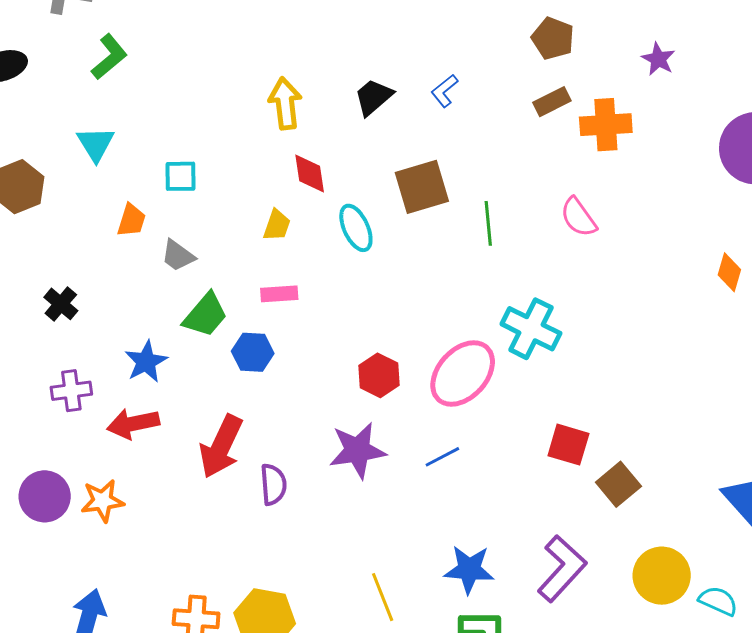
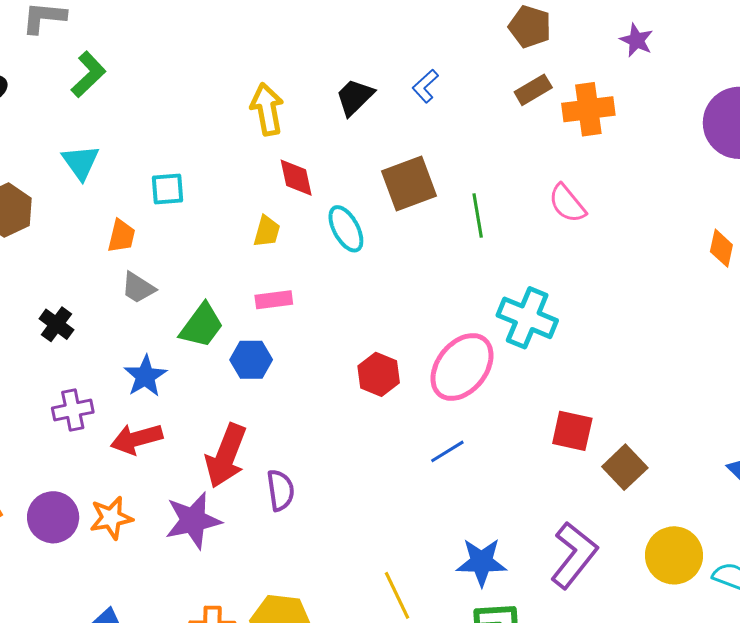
gray trapezoid: (178, 256) -> (138, 288), moved
purple star: (358, 450) -> (193, 520), moved

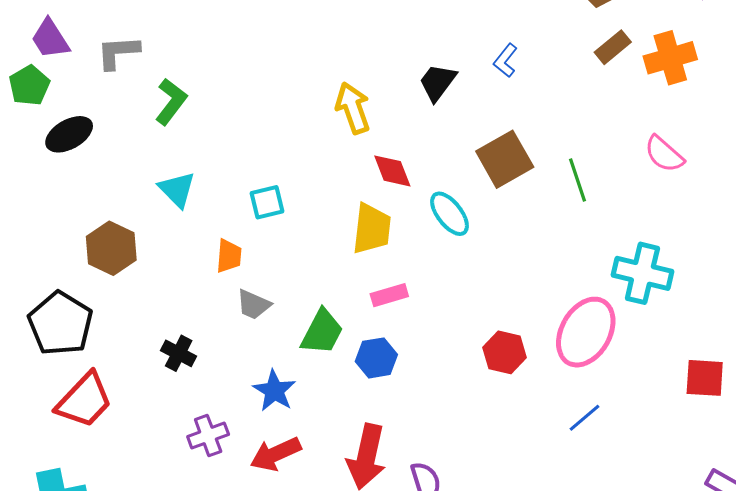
yellow trapezoid: (267, 231) -> (372, 229), size x1.6

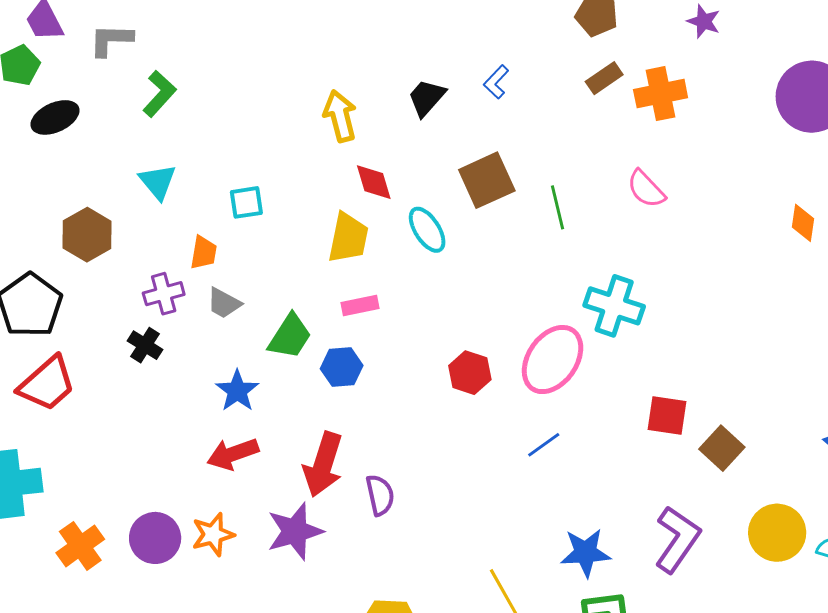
purple cross: (208, 436) -> (164, 294), moved

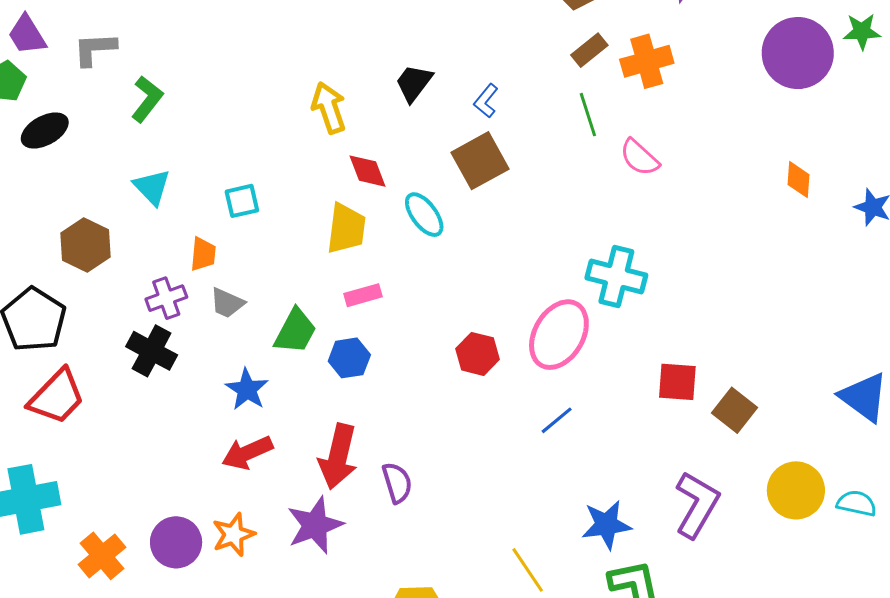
blue L-shape: (496, 82) -> (486, 101), moved
green line: (558, 207) -> (588, 115), moved
black cross: (145, 345) -> (152, 351), size x1.4

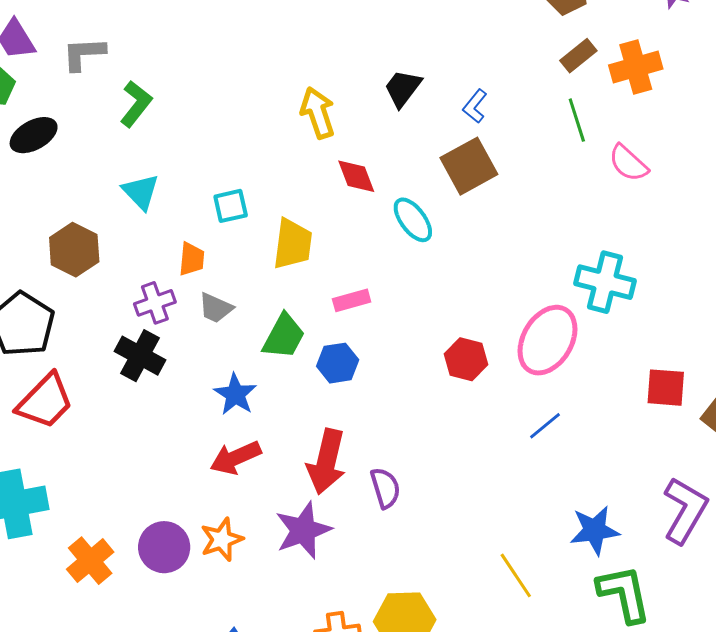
yellow trapezoid: (346, 229) -> (293, 244), moved

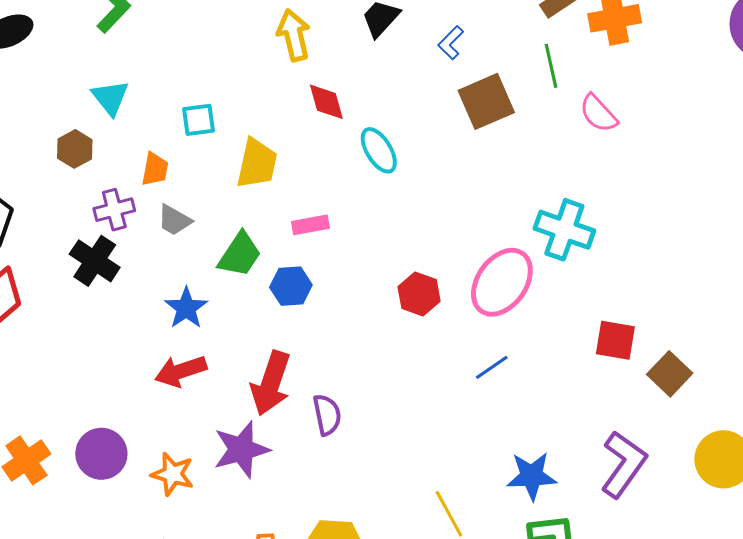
brown square: (469, 166) -> (486, 101), moved
brown hexagon: (74, 250) -> (75, 149), moved, size x0.7
orange star: (222, 539) -> (173, 474), moved, turned 30

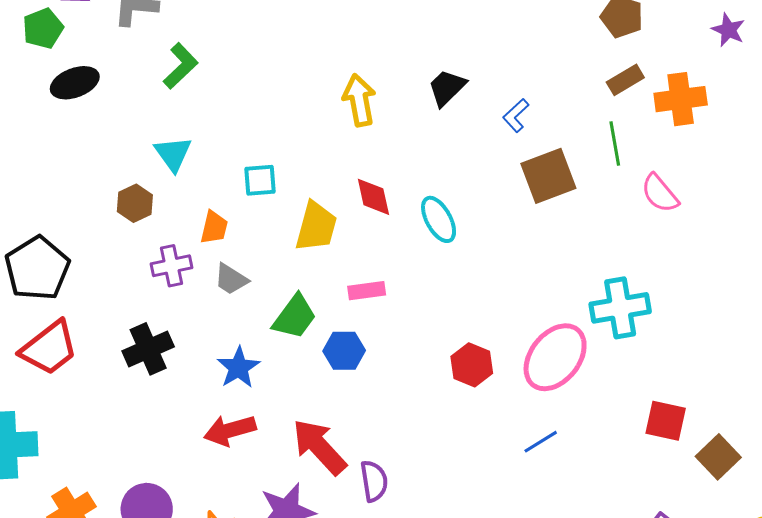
red diamond: (326, 102) -> (373, 197), moved
cyan cross: (564, 230) -> (620, 308), turned -32
black cross: (95, 261) -> (148, 349), moved, turned 30
red arrow: (271, 383) -> (319, 447), turned 116

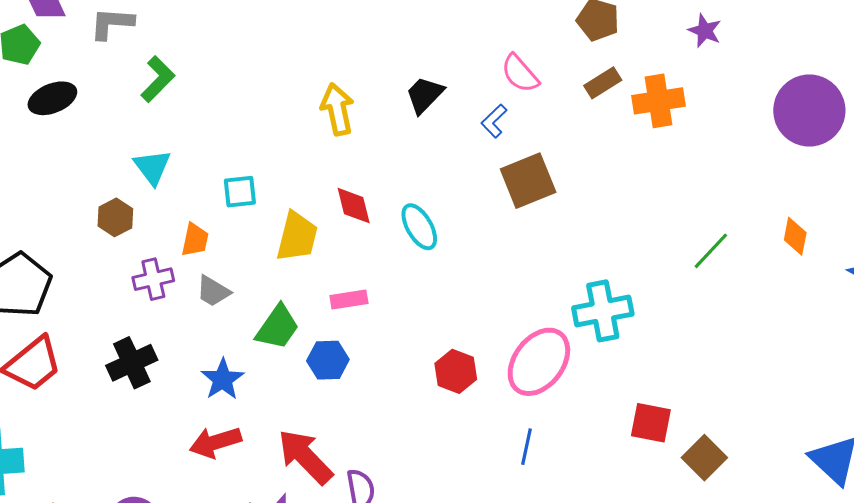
green line: (615, 143) -> (711, 251), moved, turned 54
pink semicircle: (660, 193) -> (520, 73), moved
blue line: (541, 442) -> (526, 447), turned -45

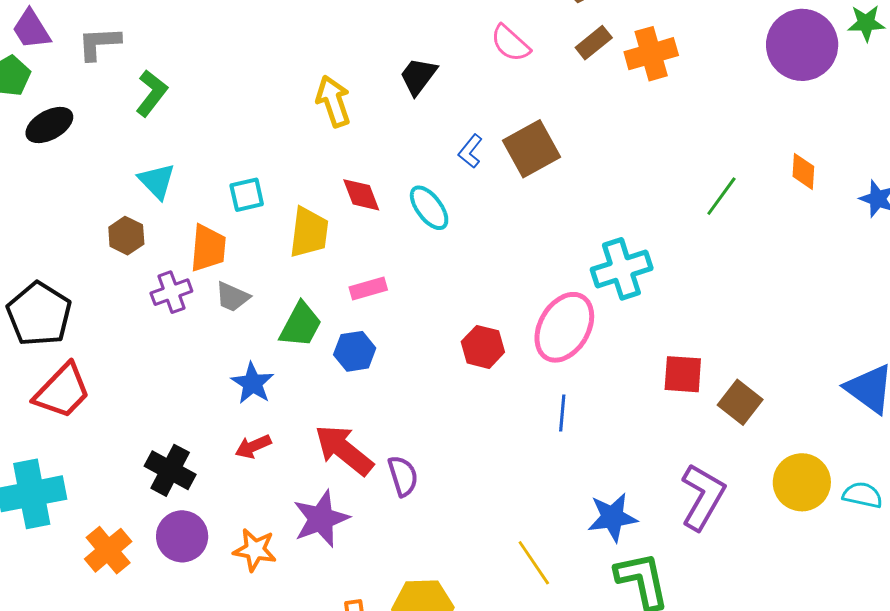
blue L-shape: (494, 121) -> (470, 151), moved
orange trapezoid: (195, 240) -> (208, 248), size x1.4
black cross: (132, 363) -> (170, 470), moved, turned -30
red arrow: (215, 442) -> (253, 446), size x0.7

